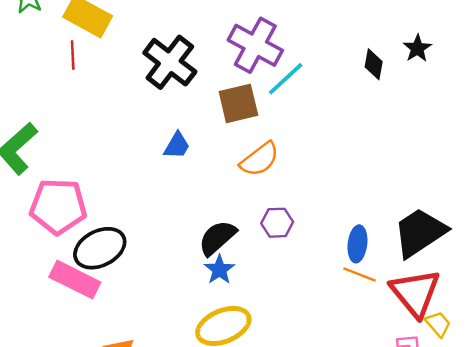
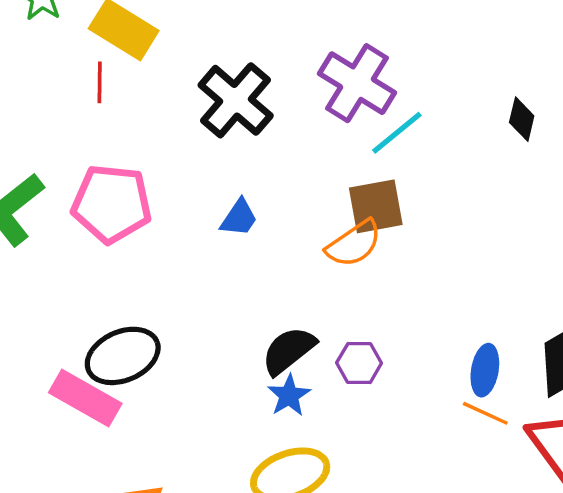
brown square: (238, 103) -> (376, 206), moved
pink pentagon: (58, 206) -> (112, 204), moved
purple hexagon: (277, 223) -> (359, 363), moved

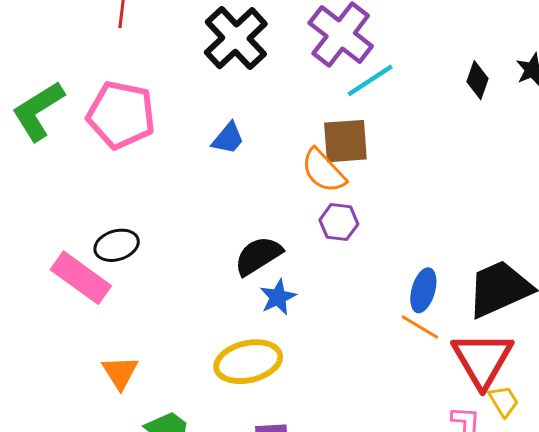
orange semicircle: (354, 244) -> (323, 171), turned 75
black ellipse: (123, 356) -> (117, 245), size x0.7
purple hexagon: (359, 363) -> (339, 222), moved
blue star: (289, 395) -> (278, 297), moved

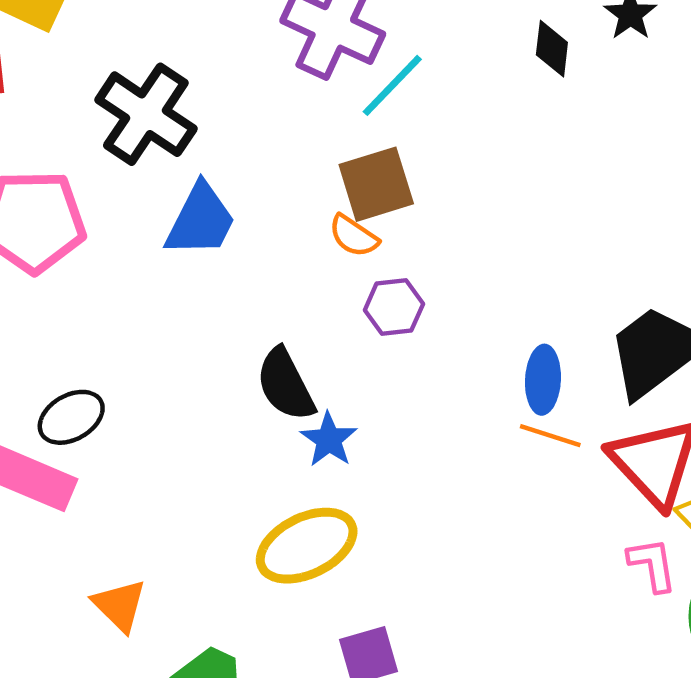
black cross: (236, 38) -> (146, 114), moved
blue trapezoid: (228, 138) -> (201, 220), size x1.5
orange semicircle: (323, 171) -> (354, 236), size x0.7
black semicircle: (258, 256) -> (285, 385), turned -72

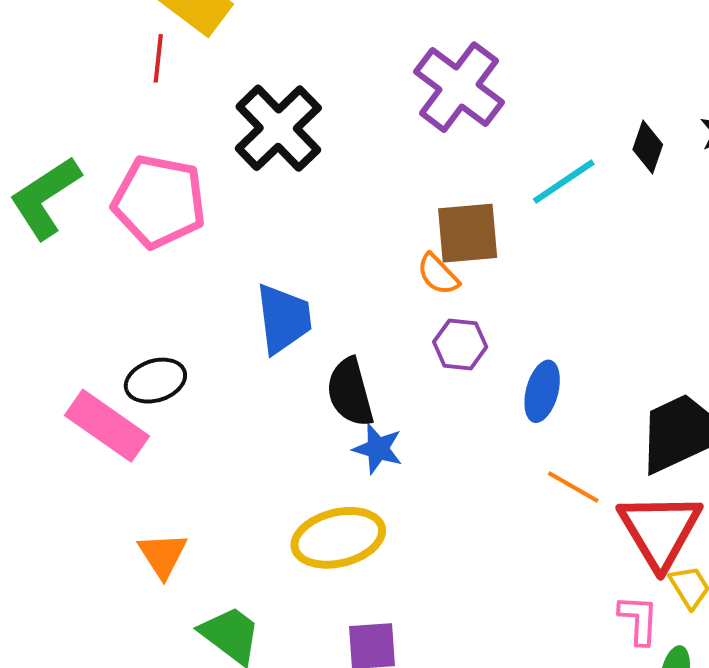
cyan line: (392, 85) -> (564, 182), moved
blue trapezoid: (201, 220) -> (284, 319), moved, turned -46
blue ellipse: (543, 380) -> (542, 391), moved
blue star: (329, 440) -> (378, 449), turned -30

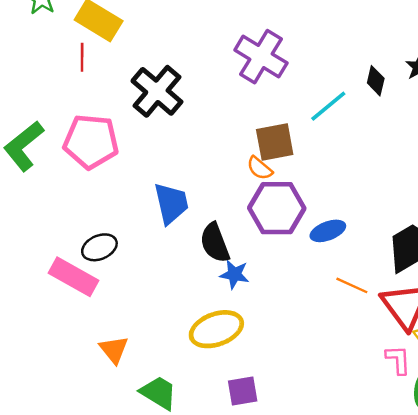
purple hexagon: (460, 344) -> (277, 208), size x1.8
blue ellipse: (542, 391) -> (328, 231), turned 60

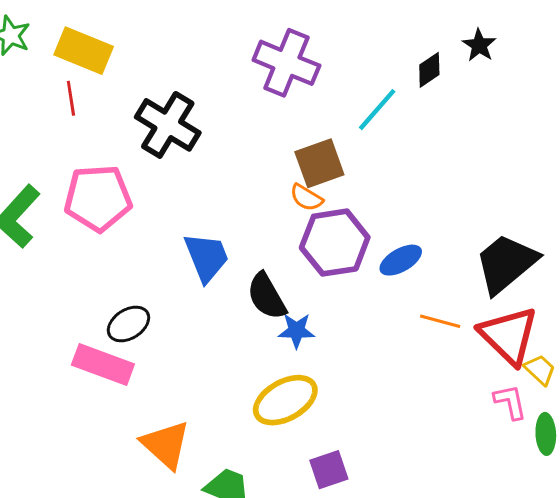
black diamond: (376, 81) -> (429, 70), turned 52
orange triangle: (114, 350) -> (166, 445), size x1.4

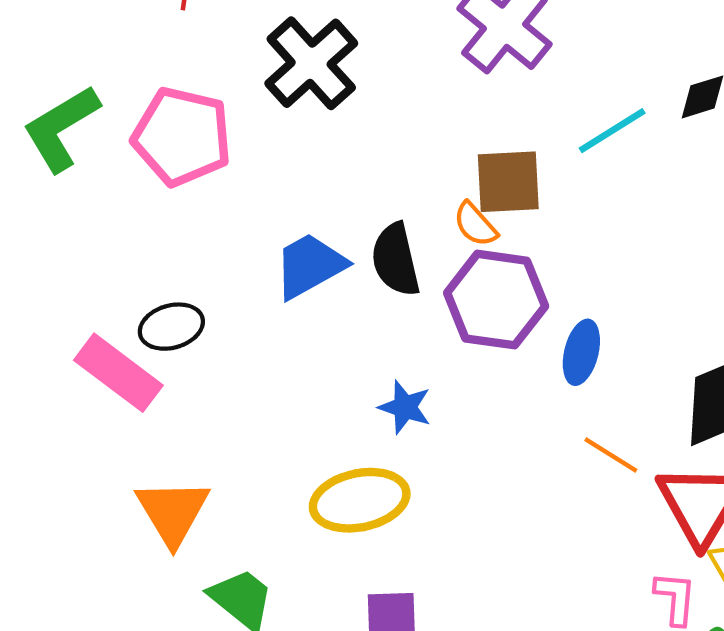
blue trapezoid: (207, 257) -> (310, 266), turned -114
blue ellipse: (401, 260) -> (581, 352), turned -63
black semicircle: (267, 296) -> (396, 260), moved

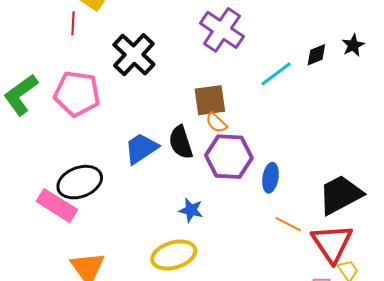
brown square: (508, 182) -> (210, 100), moved
black ellipse: (171, 327) -> (80, 182), size x1.5

